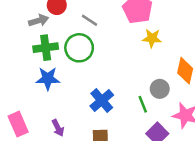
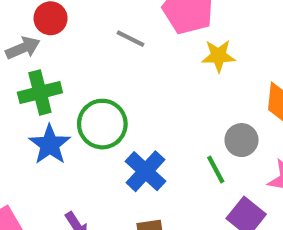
gray line: (89, 20) -> (130, 39), moved
green circle: (79, 48) -> (102, 124), moved
blue star: (48, 79) -> (50, 145), turned -30

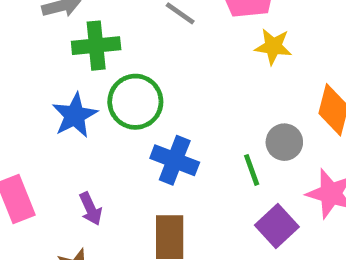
green cross: (40, 93) -> (96, 46), moved
blue cross: (146, 171) -> (175, 160), turned -30

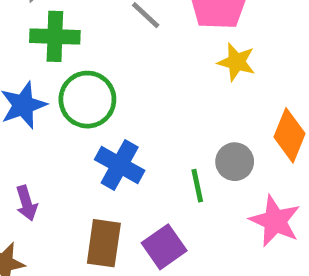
purple square: (277, 226) -> (164, 247), moved

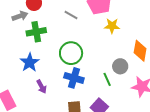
green circle: (87, 100) -> (71, 53), moved
purple arrow: (27, 203) -> (42, 87), moved

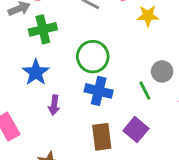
purple arrow: (42, 87) -> (54, 105), turned 40

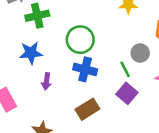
blue star: (36, 72) -> (31, 53), turned 30
purple square: (136, 130) -> (127, 93), moved
brown rectangle: (102, 137) -> (87, 109), turned 65

